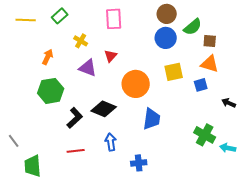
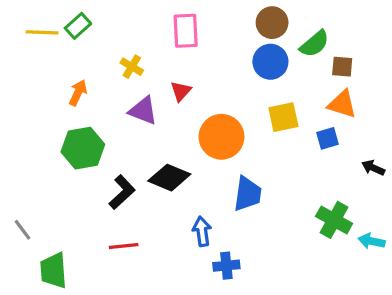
green rectangle: (60, 16) -> (78, 26), moved
blue arrow: (111, 142) -> (202, 231), moved

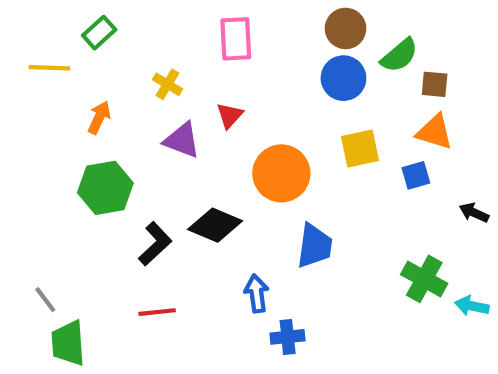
yellow line: (42, 32) -> (49, 68), moved
gray line: (22, 230) -> (45, 300), moved

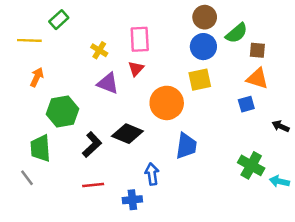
pink rectangle: (236, 39) -> (140, 39), moved
orange arrow: (99, 117) -> (37, 77), moved
yellow square: (360, 149) -> (200, 80), moved
blue cross: (288, 337) -> (132, 200), moved
green trapezoid: (68, 343) -> (40, 148), moved

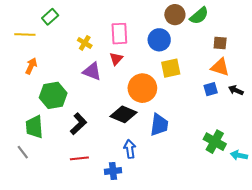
green semicircle: (237, 33) -> (199, 16), moved
blue circle: (203, 47) -> (159, 40), moved
black arrow: (281, 126) -> (236, 90), moved
black diamond: (127, 134) -> (124, 114), moved

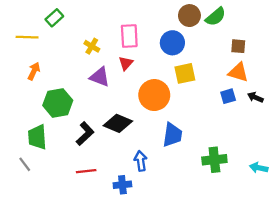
black diamond: (124, 114) -> (118, 123), moved
green cross: (215, 142) -> (214, 160), moved, turned -35

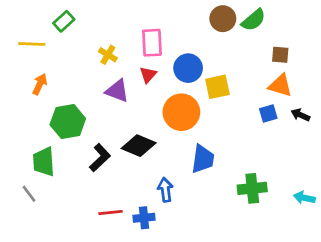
blue circle: (172, 43) -> (188, 68), moved
red line: (86, 171) -> (111, 212), moved

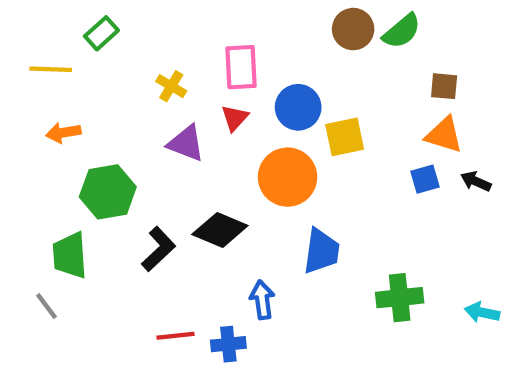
orange arrow: (40, 84) -> (63, 133), turned -125

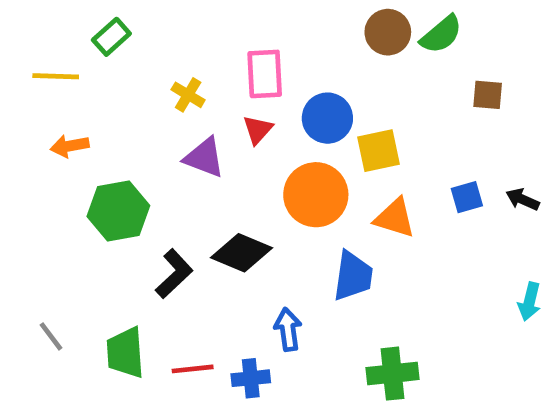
orange triangle: (444, 135) -> (395, 218), moved
green trapezoid: (70, 255) -> (125, 353), moved
green cross: (400, 298) -> (392, 374), moved
cyan arrow: (482, 312) -> (529, 302), moved, turned -88

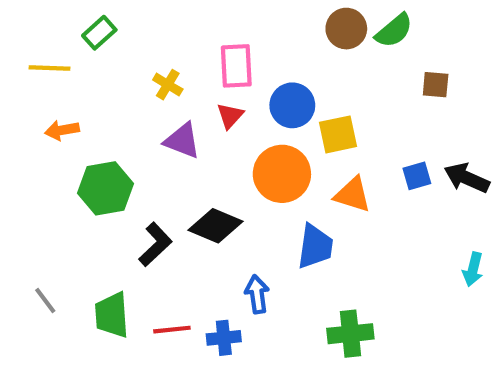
black arrow: (523, 199) -> (467, 178), size x1.5

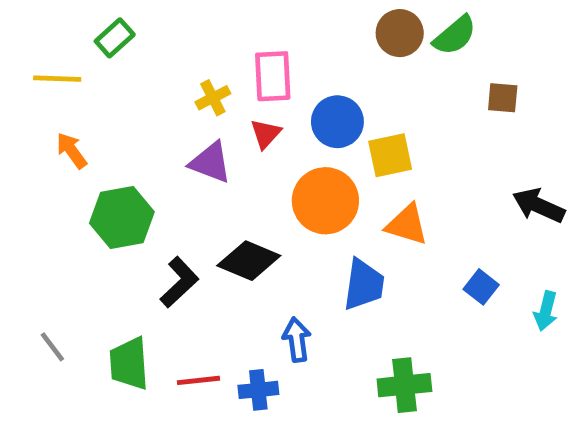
yellow cross: (168, 85) -> (213, 98), moved, turned 32
orange arrow: (62, 130) -> (72, 150), turned 64
blue square: (417, 176) -> (481, 287), moved, turned -36

